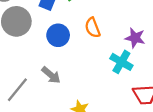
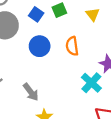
gray arrow: (51, 75) -> (31, 92), moved

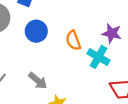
orange semicircle: (72, 46) -> (73, 40), moved

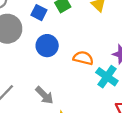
orange semicircle: (73, 40) -> (83, 58), turned 120

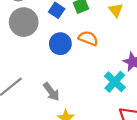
orange semicircle: (83, 58) -> (88, 38), moved

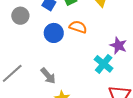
gray circle: (24, 22) -> (20, 16), size x0.7

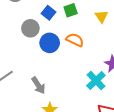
gray circle: (20, 16) -> (30, 28), moved

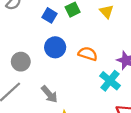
gray circle: (30, 28) -> (21, 62), moved
orange semicircle: (75, 40) -> (88, 54), moved

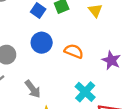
cyan cross: (110, 81) -> (85, 92), moved

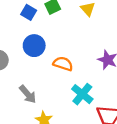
orange semicircle: (74, 51) -> (63, 64), moved

